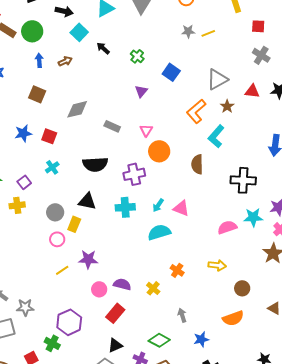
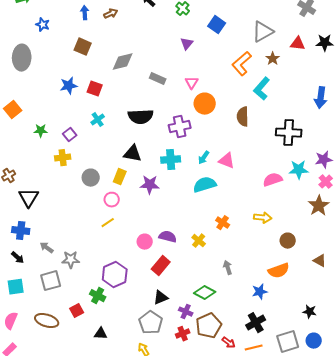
gray circle: (55, 212) -> (91, 178), moved
pink circle: (57, 239) -> (112, 200), moved
purple star: (88, 259) -> (150, 185), moved
blue star: (201, 339) -> (260, 292), moved

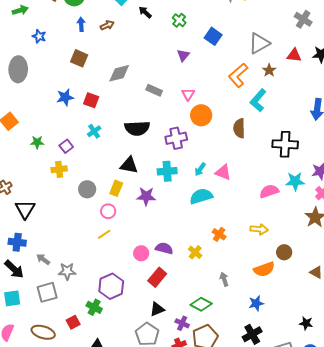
black arrow: (18, 258) -> (14, 269), size x1.5
orange semicircle: (279, 271) -> (264, 269), moved

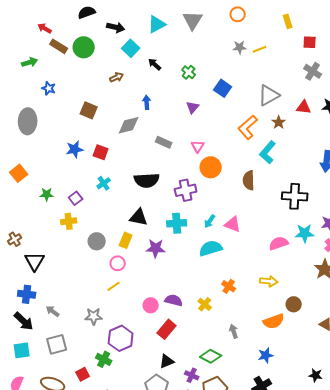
blue arrow: (81, 24) -> (147, 102), moved
gray star: (67, 271) -> (94, 316), moved

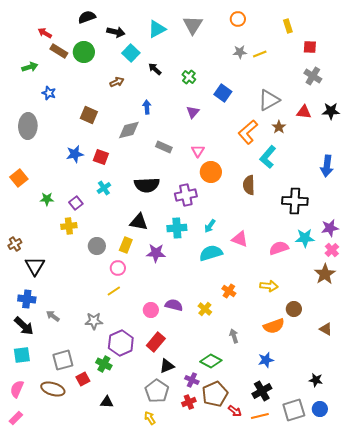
pink triangle: (233, 224) -> (240, 239), moved
red rectangle: (167, 329) -> (156, 342), moved
gray square: (57, 344) -> (63, 360), moved

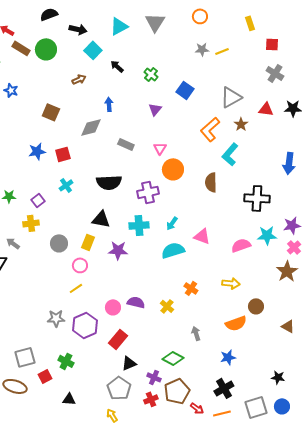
red square: (101, 157) -> (63, 154), turned -35
gray arrow: (53, 316) -> (13, 243), moved
purple hexagon: (121, 343) -> (85, 325), moved

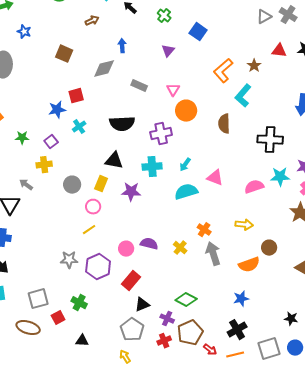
gray triangle: (231, 97) -> (264, 17), moved, size x0.7
blue star: (37, 151) -> (57, 110), moved
gray arrow: (196, 333) -> (213, 254), moved, size x1.6

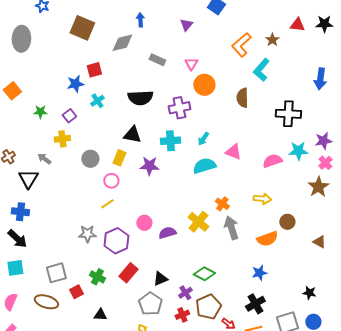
brown square: (64, 54) -> (82, 28), size x1.4
purple semicircle: (149, 244) -> (167, 233), moved, turned -30
yellow cross: (180, 248) -> (198, 222), size x1.5
red rectangle: (131, 281) -> (128, 273), moved
purple cross: (167, 319) -> (185, 293), turned 32

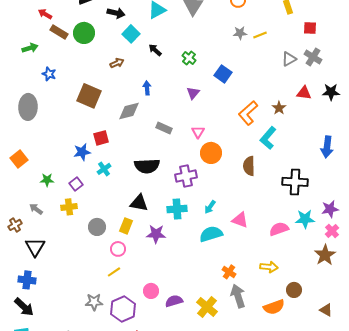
gray arrow: (44, 159) -> (36, 209), moved
yellow cross: (198, 222) -> (207, 307), moved

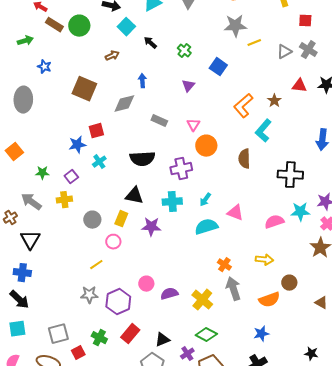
gray star: (240, 33) -> (235, 26), size x1.6
yellow line: (260, 35) -> (254, 43), moved
gray arrow: (36, 209) -> (31, 202), size x1.5
yellow line: (114, 272) -> (96, 265), moved

